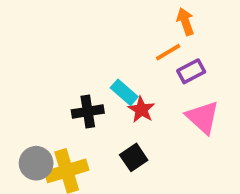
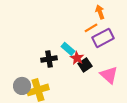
purple rectangle: (191, 71) -> (103, 38), size x1.5
pink triangle: (203, 117) -> (109, 75), moved
black square: (134, 157) -> (85, 65), moved

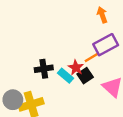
orange line: (91, 28) -> (92, 57), moved
cyan rectangle: (68, 49) -> (66, 76), moved

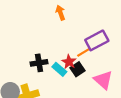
orange arrow: (102, 15) -> (60, 13), moved

